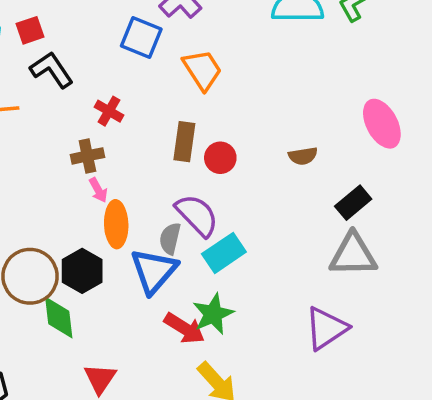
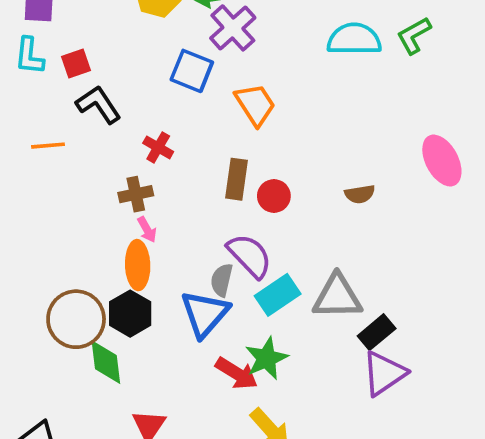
black rectangle: (353, 203) -> (377, 332), moved
orange ellipse: (116, 224) -> (138, 265), moved
gray triangle: (353, 255) -> (337, 297), moved

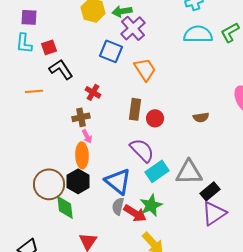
gray semicircle: (222, 280) -> (118, 206), moved
blue triangle: (205, 314) -> (118, 181), turned -32

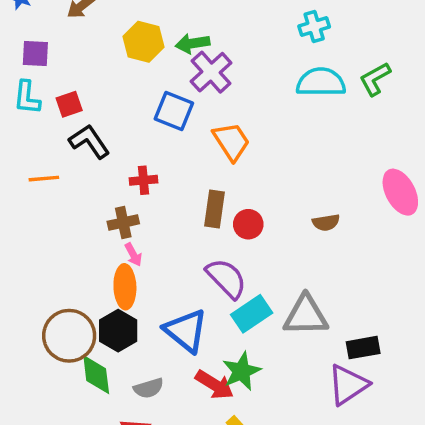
red cross: (93, 92) -> (143, 180), turned -35
black rectangle: (210, 191) -> (363, 348), moved, turned 30
gray semicircle: (118, 206) -> (149, 388), moved, turned -120

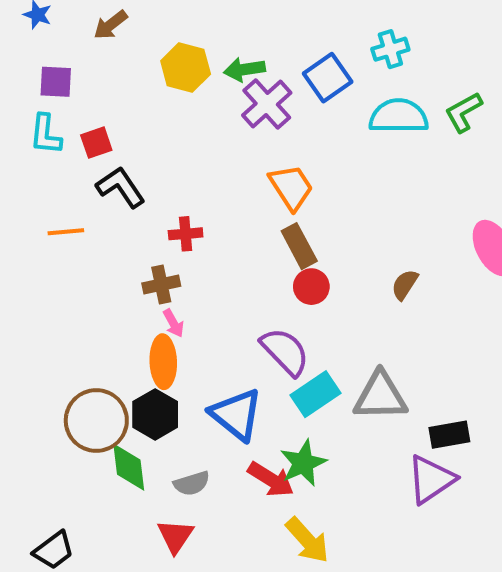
blue square: (174, 111) -> (328, 78), moved, turned 33
brown rectangle: (214, 209) -> (299, 246), moved, turned -36
brown semicircle: (326, 223) -> (405, 285), turned 132

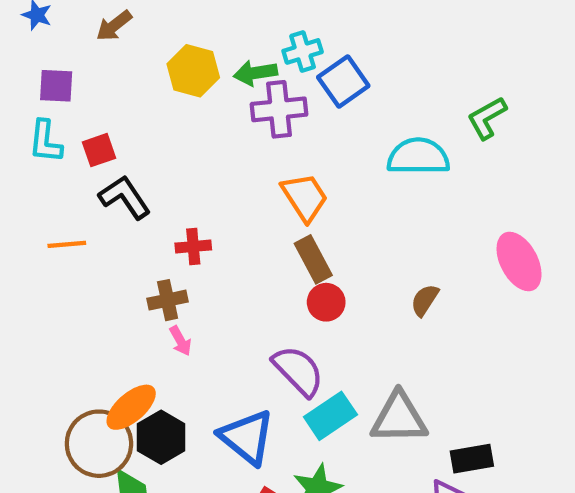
cyan cross: (390, 49) -> (303, 51), moved
purple cross: (267, 104) -> (279, 109), turned 36
cyan semicircle: (399, 116) -> (418, 156), moved
orange ellipse: (163, 362) -> (131, 407), moved, turned 51

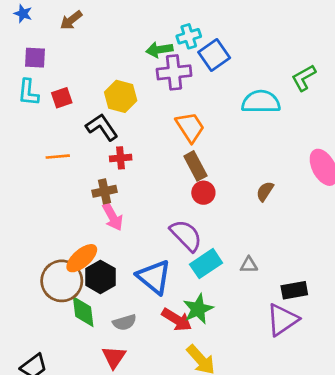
yellow hexagon: (193, 71) -> (121, 96), moved
black L-shape: (125, 197) -> (102, 127), moved
orange line: (67, 244) -> (58, 157), moved
pink arrow: (180, 341) -> (113, 217), size x1.5
gray triangle: (399, 418) -> (249, 265), size x0.5

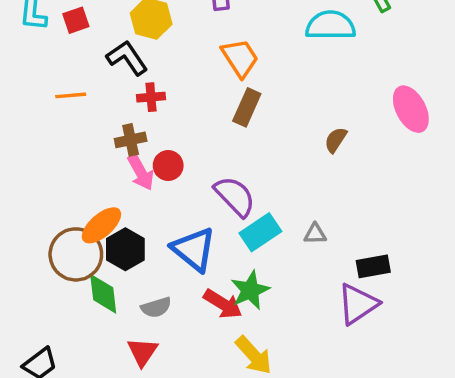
brown rectangle: (195, 166) -> (247, 107), turned 52
red circle: (203, 193) -> (168, 166), moved

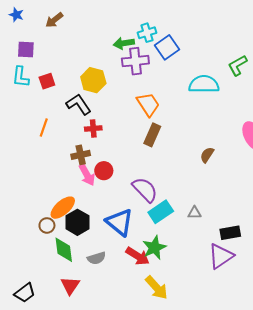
orange line: (71, 95) -> (44, 127), turned -66
brown circle: (76, 254) -> (47, 225), size x0.5
red triangle: (142, 352) -> (70, 286), moved

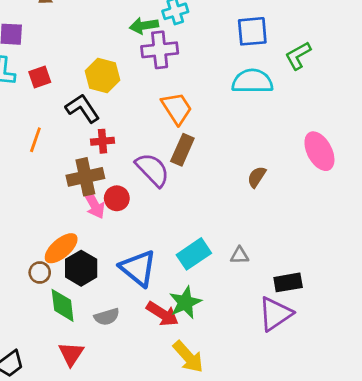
blue square: (167, 47) -> (252, 31), moved, turned 30
brown cross: (81, 155) -> (85, 177), size x1.4
purple semicircle: (145, 190) -> (152, 170), moved

